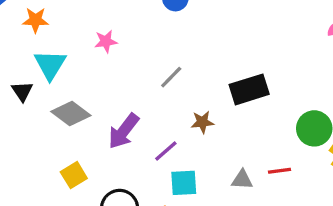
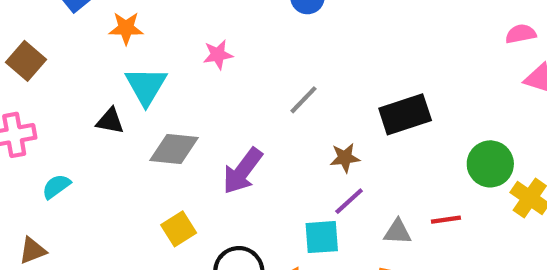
black triangle: (22, 91) -> (110, 121), turned -45
gray diamond: (71, 114) -> (174, 149), turned -30
purple line: (166, 151) -> (349, 201), moved

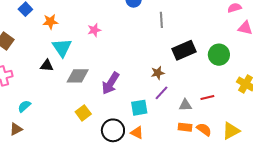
gray line: (303, 100) -> (161, 20), moved, turned -42
green circle: (490, 164) -> (219, 55), moved
cyan semicircle: (56, 186) -> (24, 106), moved
cyan square: (322, 237) -> (139, 108), moved

